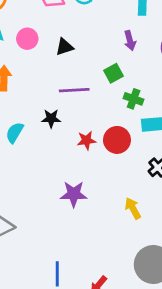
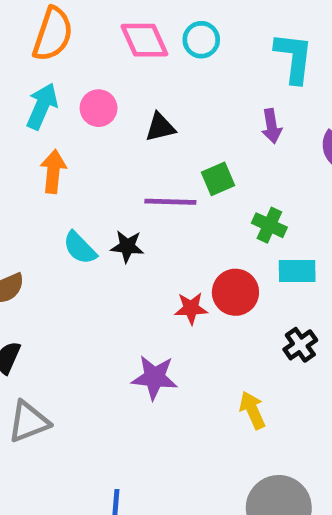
green square: (114, 73) -> (218, 179), moved
cyan semicircle: (15, 133) -> (80, 248), moved, turned -80
red star: (86, 140) -> (191, 308), moved

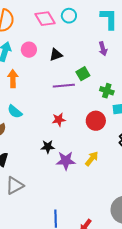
black star: (127, 246) -> (48, 147), moved
cyan semicircle: (80, 248) -> (15, 112), moved
red star: (191, 308) -> (59, 120), moved
yellow arrow: (252, 410) -> (92, 159), moved, turned 70

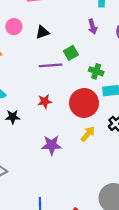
red circle: (96, 121) -> (84, 103), size x1.4
black star: (48, 147) -> (13, 117), moved
yellow arrow: (92, 159) -> (88, 134), moved

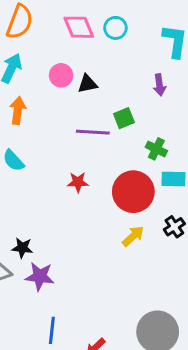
pink circle: (14, 27) -> (61, 75), moved
black star: (13, 117) -> (22, 248), moved
purple star: (52, 145) -> (40, 276), moved

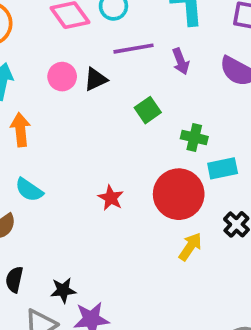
purple line: (93, 132) -> (134, 49), moved
red star: (78, 182) -> (111, 198), turned -30

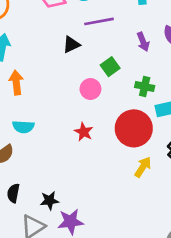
purple arrow: (181, 61) -> (143, 42), moved
pink circle: (62, 77) -> (90, 89), moved
cyan semicircle: (29, 190) -> (23, 127), turned -30

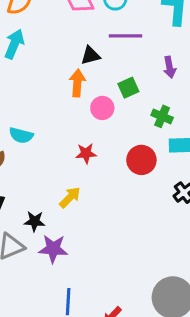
orange arrow: (16, 83) -> (77, 83), moved
red circle: (134, 128) -> (141, 160), size x0.7
red star: (84, 132) -> (86, 153), turned 30
yellow arrow: (143, 167) -> (70, 197), moved

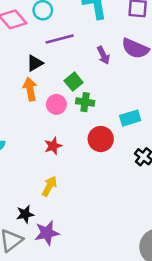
green cross: (162, 116) -> (85, 102), moved

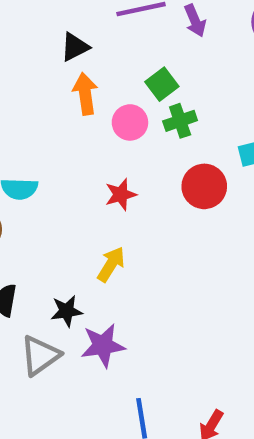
purple arrow: (103, 55) -> (195, 21), moved
black triangle: (35, 63) -> (75, 47), moved
green cross: (85, 102) -> (180, 121), turned -30

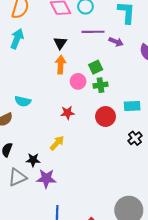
purple arrow: (195, 21) -> (116, 42), turned -56
black triangle: (75, 47) -> (60, 43), turned -40

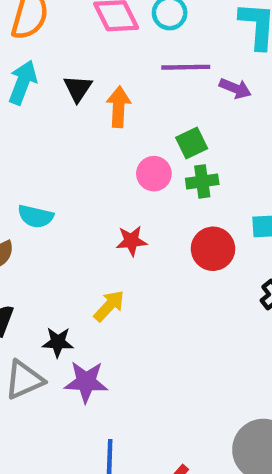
black triangle: (60, 43) -> (78, 88), moved
orange arrow: (61, 65) -> (119, 107), moved

